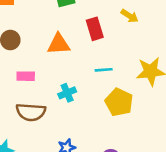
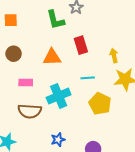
yellow arrow: (130, 16) -> (114, 56), moved, turned -136
cyan cross: (67, 93) -> (59, 96), size x1.6

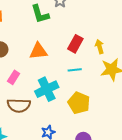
red rectangle: (81, 45) -> (75, 44), moved, turned 48
pink rectangle: (26, 83) -> (14, 77), turned -56
yellow pentagon: (100, 104) -> (79, 103), moved

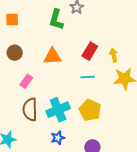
green L-shape: (40, 14) -> (56, 20), turned 30
cyan cross: (47, 89) -> (58, 110), moved
brown semicircle: (19, 105) -> (30, 109), turned 85

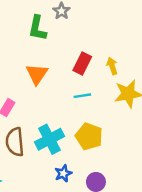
orange triangle: (52, 56) -> (37, 74), turned -48
blue star: (58, 138) -> (63, 173), moved

